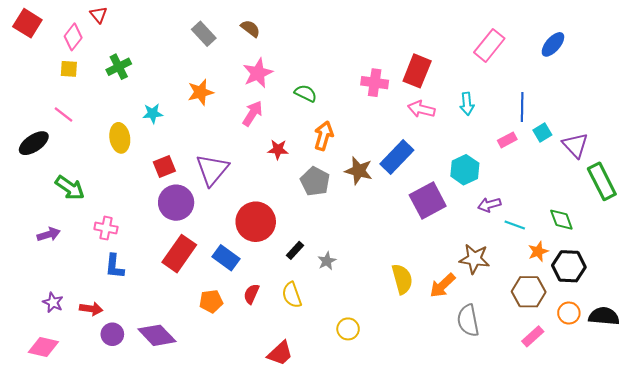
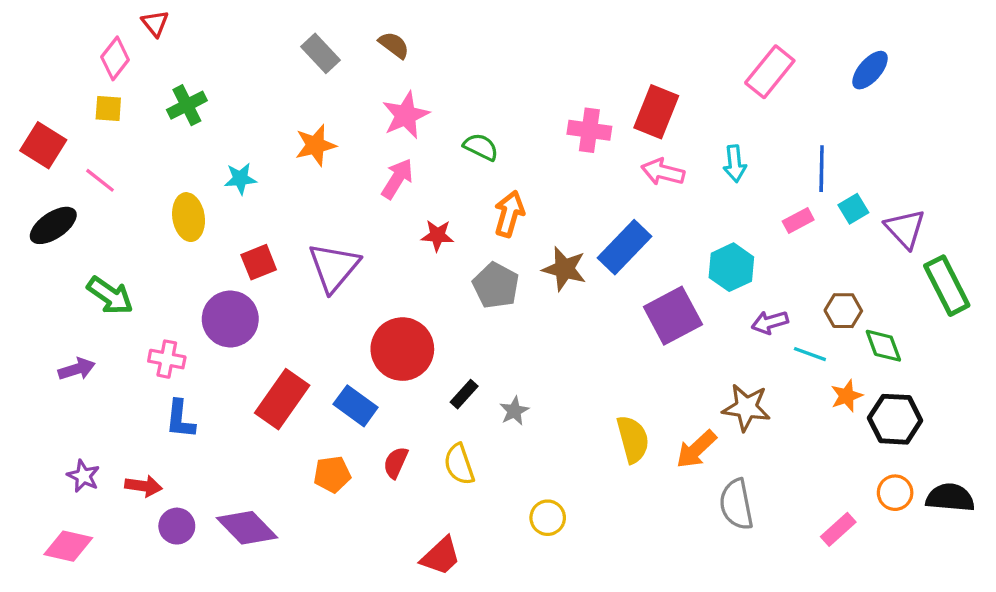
red square: (27, 23) -> (43, 145), moved
purple circle: (176, 203) -> (230, 319), moved
brown hexagon: (529, 292) -> (843, 311), moved, size x0.7

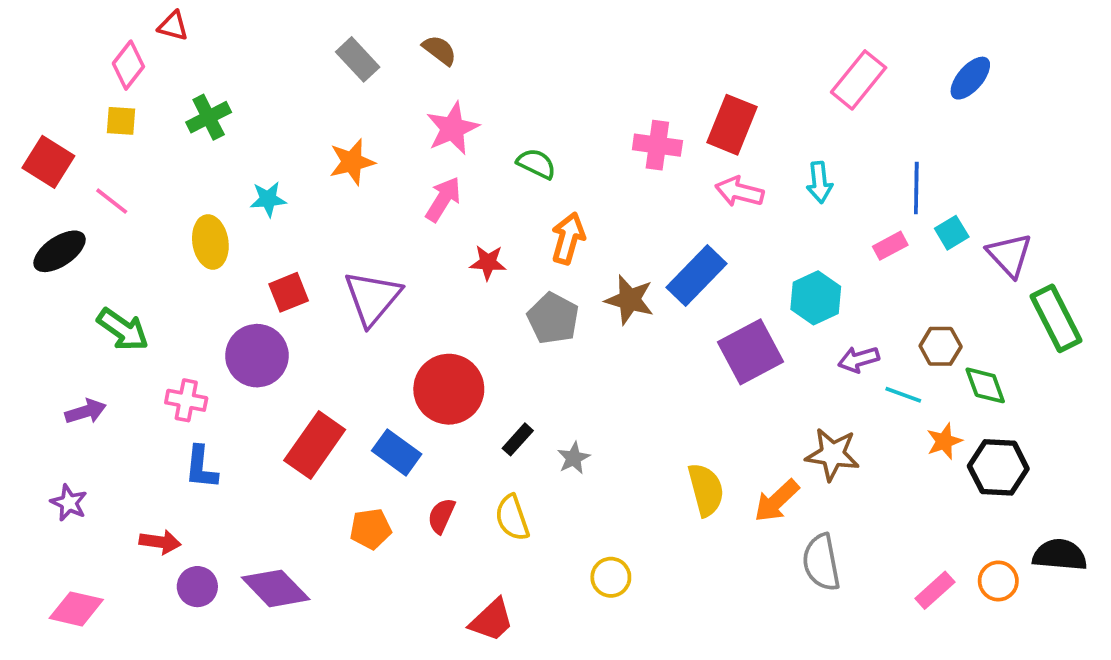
red triangle: (155, 23) -> (173, 26), turned -36
purple star: (83, 476) -> (69, 503), moved
orange circle: (895, 493) -> (998, 581), moved

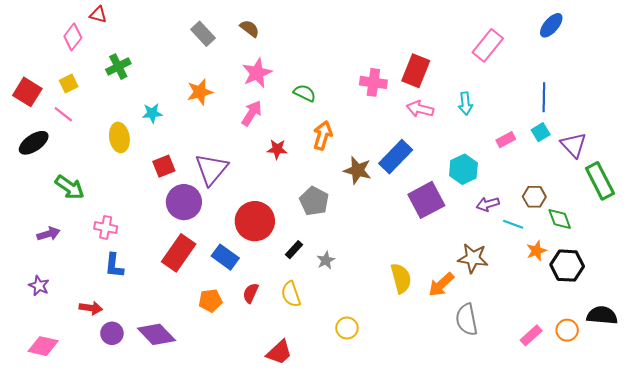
blue ellipse: (970, 78) -> (551, 25), moved
yellow square: (121, 121) -> (69, 84), moved, turned -30
blue line: (916, 188) -> (544, 97), moved
gray pentagon: (553, 318) -> (314, 201), moved
purple circle: (257, 356) -> (184, 202), moved

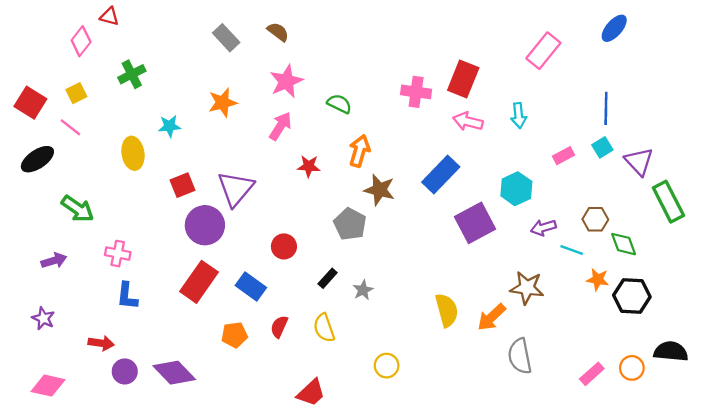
brown star: (358, 170) -> (379, 190), moved
red circle: (255, 221) -> (284, 246), size x0.6
orange star: (536, 251) -> (598, 279), turned 30

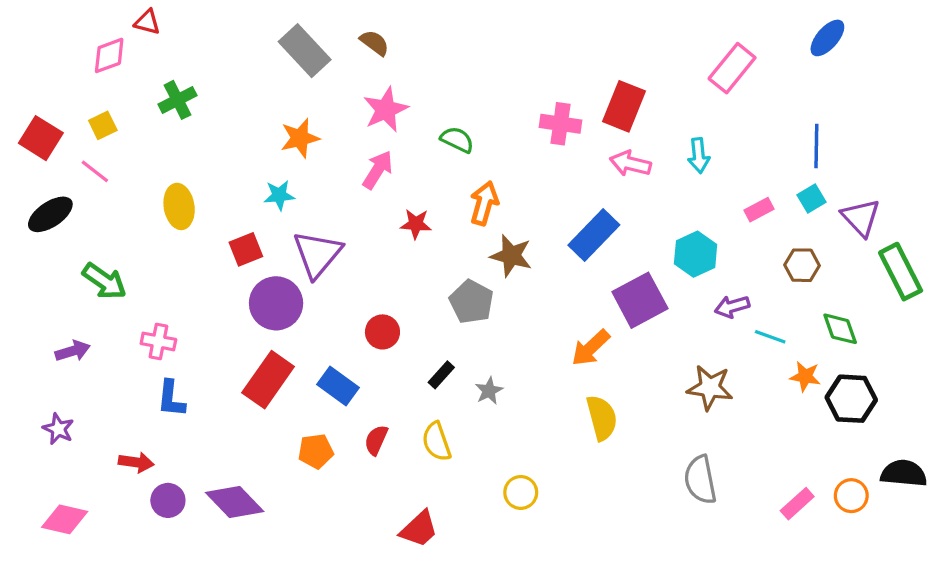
gray rectangle: (226, 38) -> (305, 51), size x1.4
pink diamond: (81, 41) -> (109, 55), turned 32
cyan star: (170, 126) -> (279, 195), moved
brown hexagon: (595, 219) -> (802, 265), moved
orange arrow: (492, 317) -> (591, 348), moved

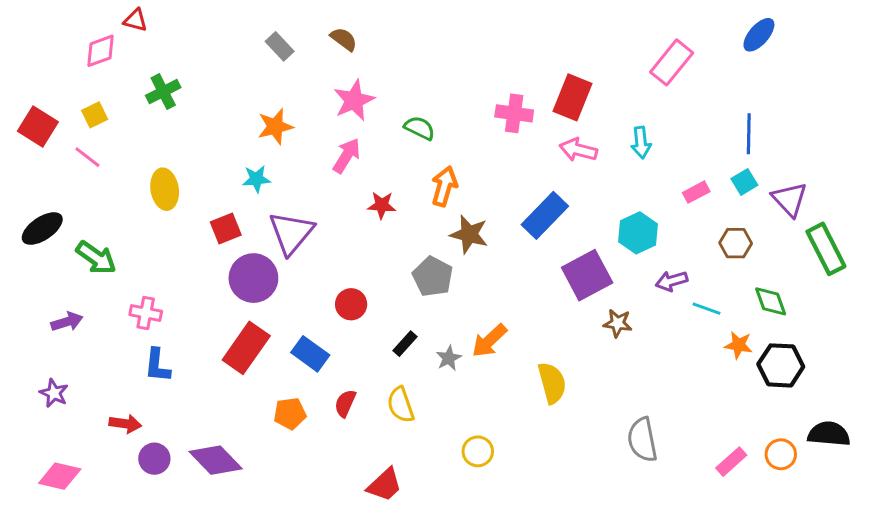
gray rectangle: (305, 51) -> (280, 46), size x0.6
black ellipse: (50, 214) -> (42, 229), moved
orange arrow: (591, 348) -> (489, 341), moved
brown star: (710, 388) -> (618, 323), moved, size x0.7

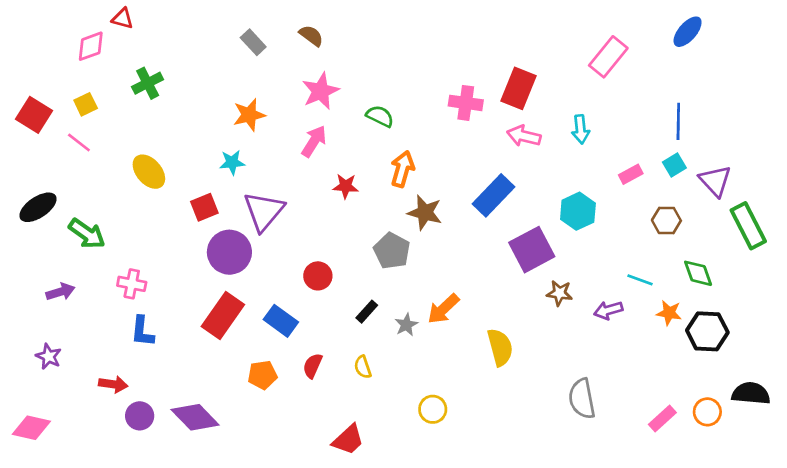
yellow ellipse: (165, 189) -> (149, 172), turned -32
purple arrow: (672, 281) -> (608, 310), moved
yellow semicircle: (401, 405) -> (363, 367), size x0.7
pink diamond: (60, 476) -> (31, 428), moved

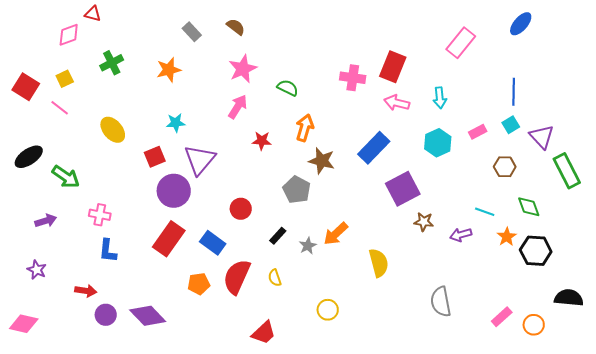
orange star: (249, 115) -> (169, 70), moved
cyan hexagon: (578, 211) -> (438, 143), moved
orange star: (669, 313) -> (507, 237), turned 30
red semicircle: (313, 366) -> (237, 277), size x1.8
orange circle: (707, 412) -> (534, 325), moved

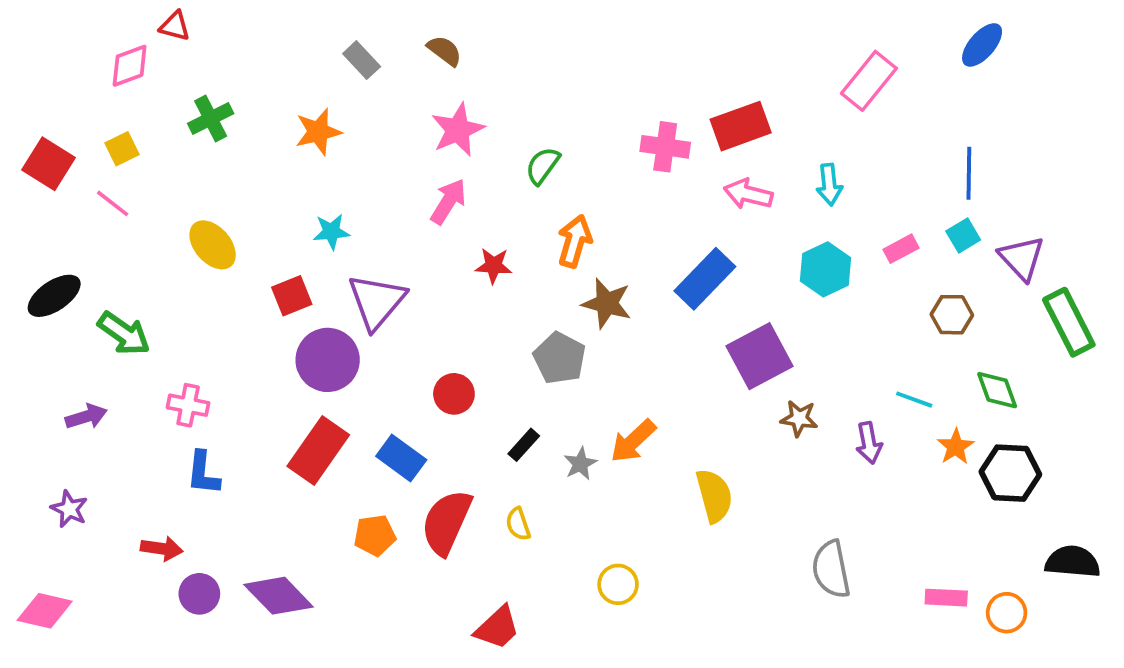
red rectangle: (393, 67) -> (741, 126), turned 48
green semicircle: (288, 88) -> (543, 166), turned -80
purple arrow: (461, 235) -> (869, 443), turned -85
pink rectangle: (502, 317) -> (946, 598), turned 45

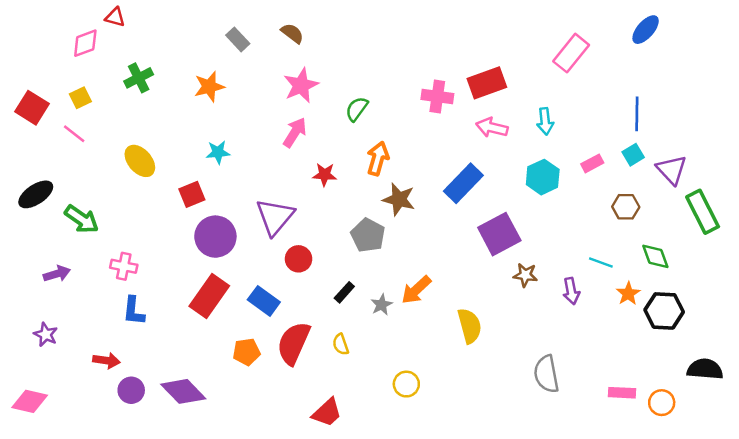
purple triangle: (377, 301) -> (275, 217), moved

